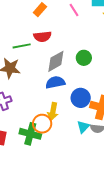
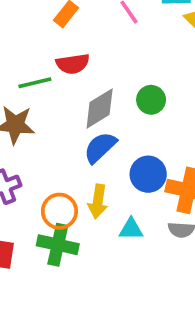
blue semicircle: (55, 82) -> (100, 147), turned -30
orange circle: (42, 124) -> (59, 211), moved
cyan triangle: (83, 127) -> (131, 229), moved, turned 48

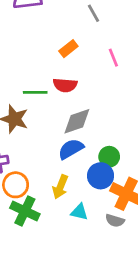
green circle: (151, 100) -> (109, 157), moved
orange circle: (59, 211) -> (16, 185), moved

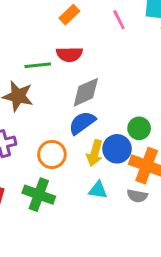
green circle: (109, 157) -> (139, 128), moved
orange circle: (16, 185) -> (52, 154), moved
yellow arrow: (60, 187) -> (95, 153), moved

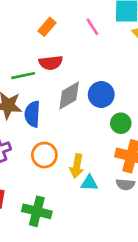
blue semicircle: (82, 123) -> (32, 114), moved, turned -45
blue circle: (117, 149) -> (101, 94), moved
yellow arrow: (95, 153) -> (77, 166), moved
green cross: (39, 195) -> (37, 211), moved

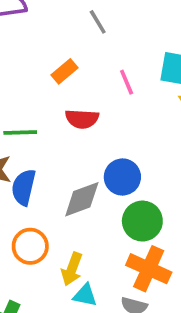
red semicircle: (51, 63) -> (82, 119), moved
gray diamond: (69, 96) -> (82, 199), moved
green circle: (121, 123) -> (142, 221), size x1.4

